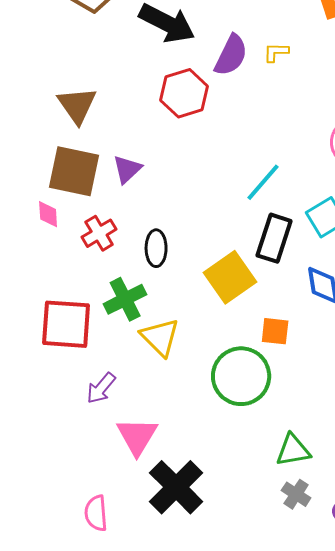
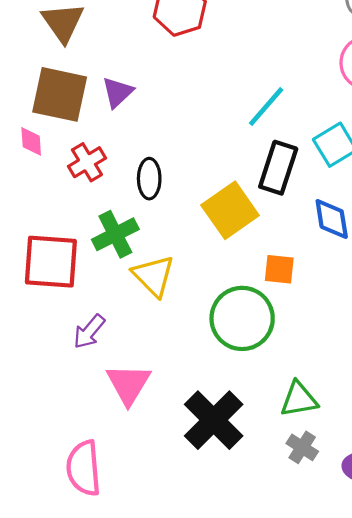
black cross: (176, 487) -> (214, 420), moved
pink semicircle: (96, 513) -> (84, 468), size x1.4

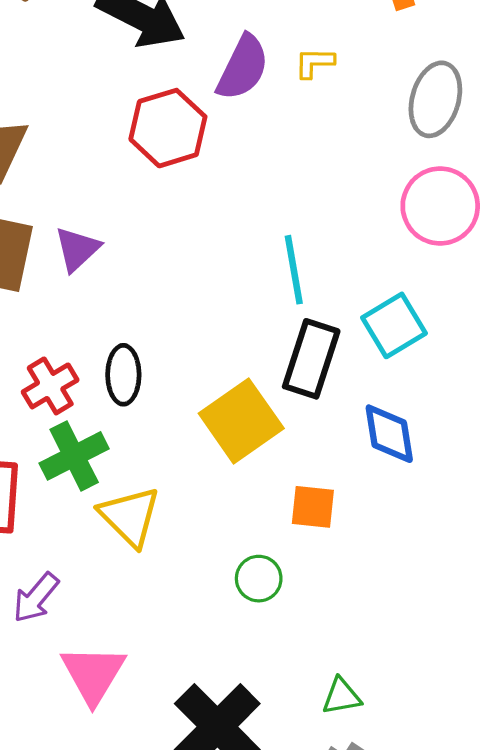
cyan line: (266, 106) -> (294, 270), turned -51
red cross: (87, 162) -> (50, 386), moved
green circle: (242, 318) -> (259, 579), size x0.5
green triangle: (299, 399) -> (341, 696), size x0.7

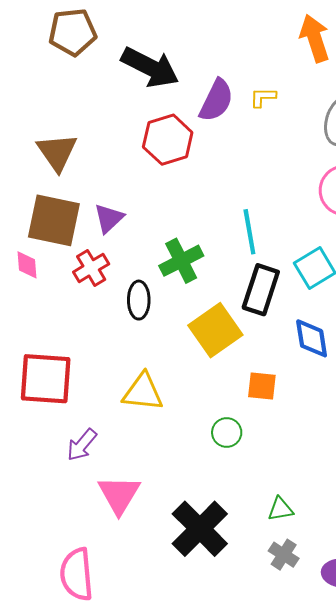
red cross: (50, 386) -> (91, 268), moved
green cross: (74, 456) -> (181, 261), moved
yellow triangle: (130, 516) -> (143, 392), turned -39

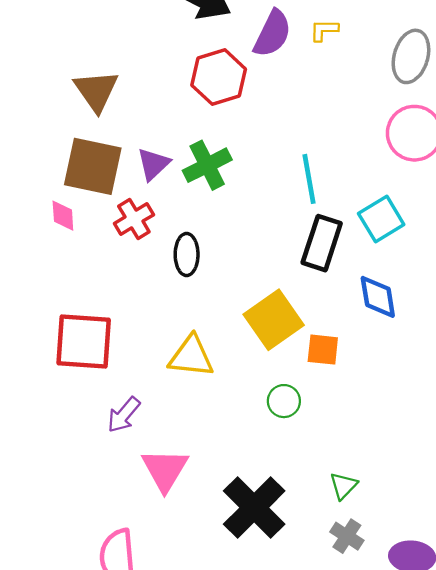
green cross: (181, 261) -> (207, 165), moved
yellow square: (215, 330) -> (274, 320), moved
green triangle: (281, 509) -> (343, 486), turned -36

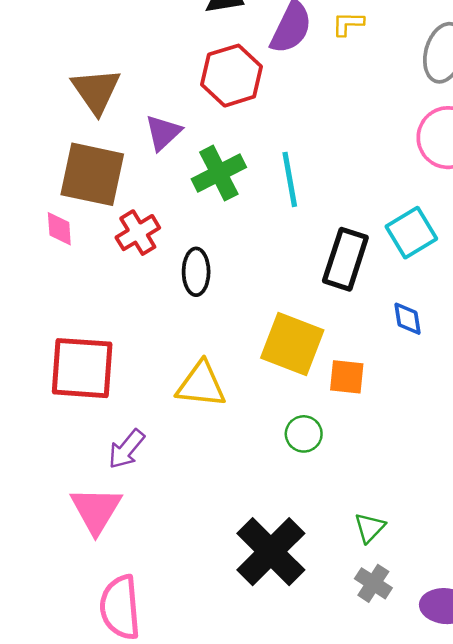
purple triangle: (153, 164) -> (163, 133), moved
cyan line: (309, 179) -> (290, 179), moved
blue diamond: (378, 297) -> (408, 319), size x0.7
yellow square: (274, 320) -> (292, 344), turned -34
pink triangle: (165, 470) -> (96, 510), moved

